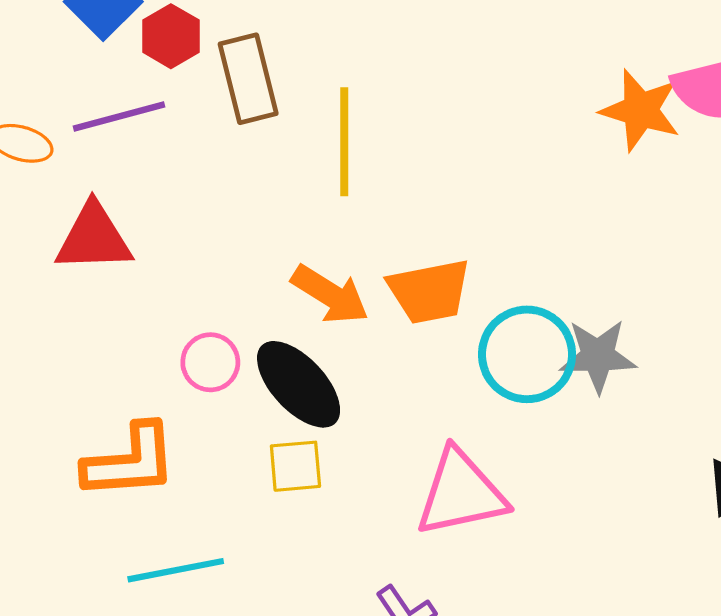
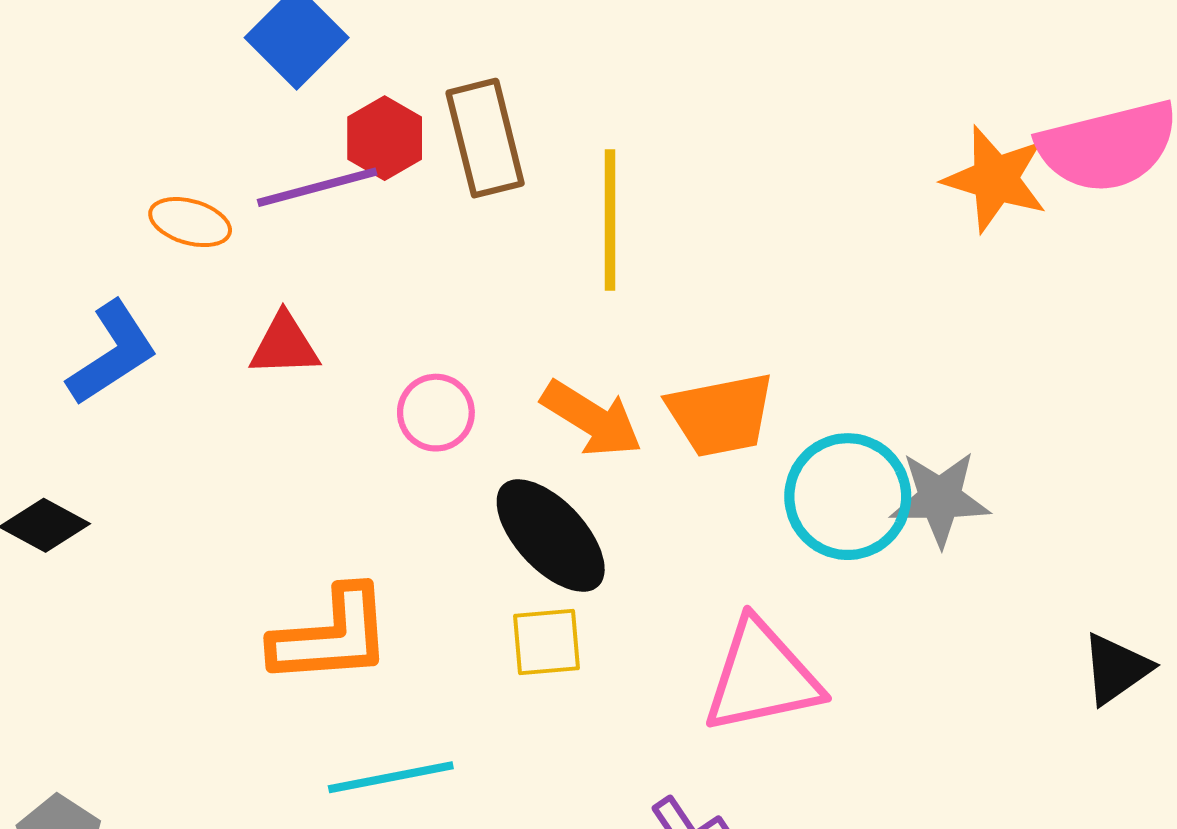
red hexagon: (171, 36) -> (385, 138), moved
red triangle: (94, 238) -> (284, 345), size x0.7
pink circle: (210, 362) -> (436, 413), moved

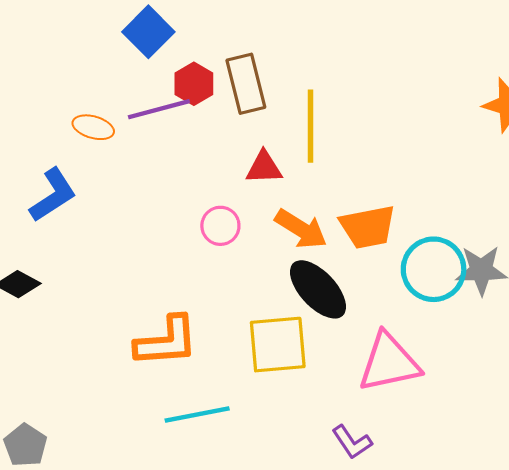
red triangle: (284, 345) -> (264, 168), moved
black ellipse: (551, 536) -> (318, 289), moved
yellow square: (547, 642) -> (278, 345), size x1.6

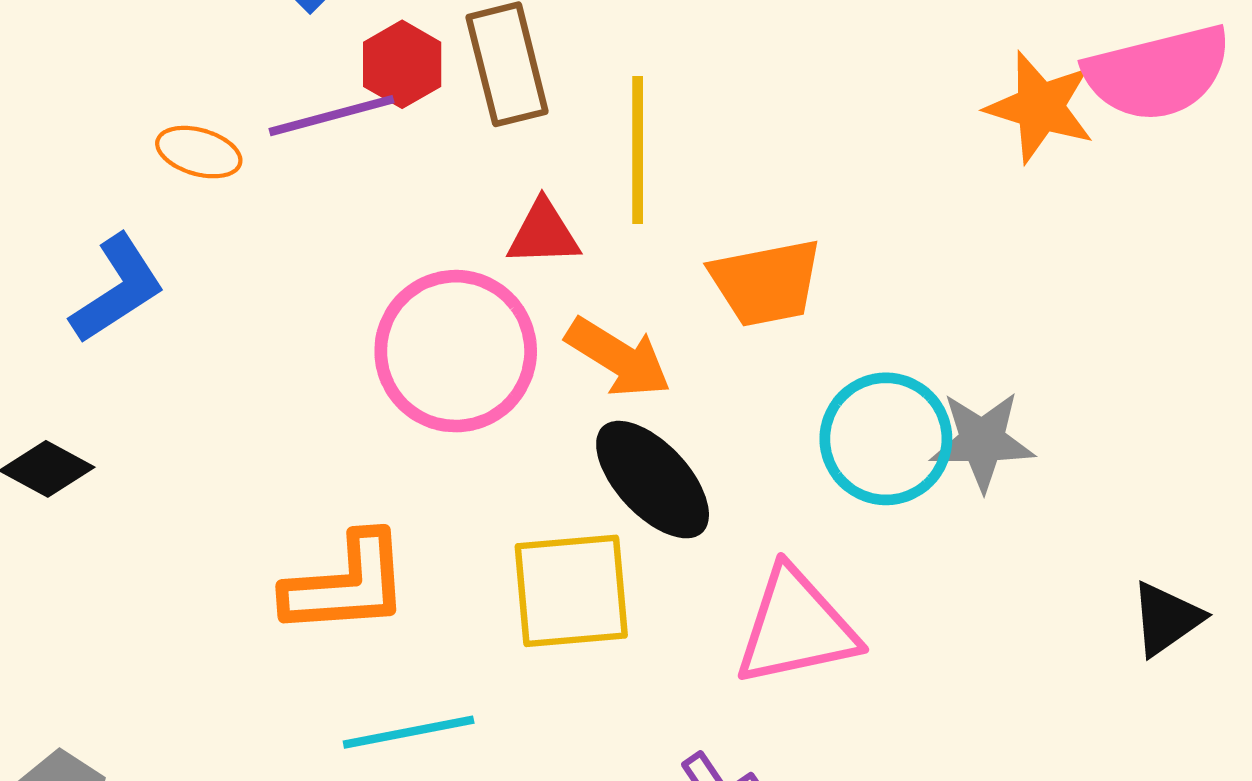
pink circle: (220, 226) -> (456, 351), size x2.0
orange trapezoid: (368, 227) -> (766, 283), moved

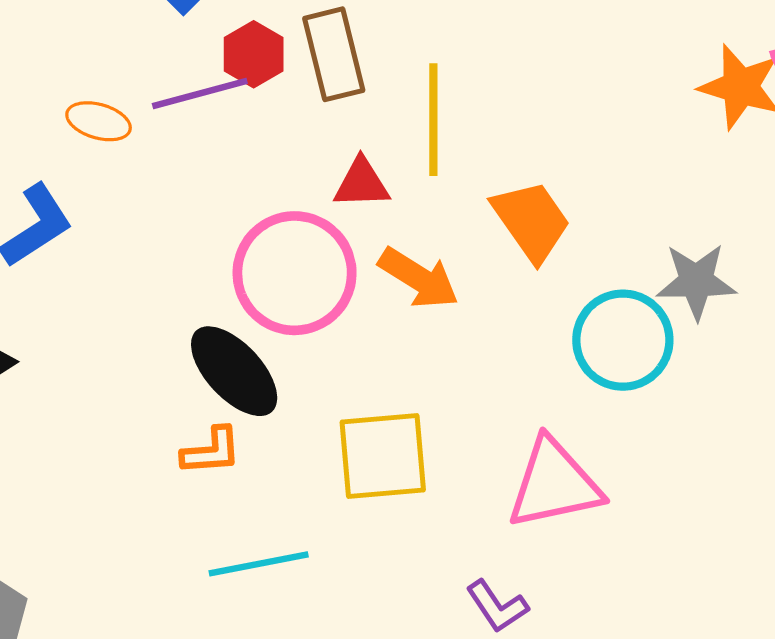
orange trapezoid: (766, 283) -> (531, 221), turned -114
gray star: (982, 441) -> (696, 281), moved
black ellipse: (653, 480) -> (234, 371), moved
orange L-shape: (346, 584) -> (211, 451), size x0.6

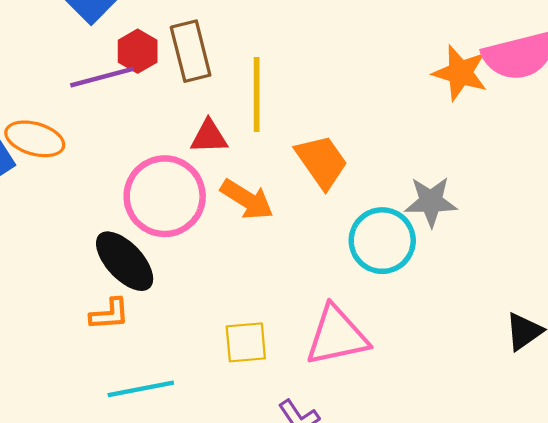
orange ellipse: (99, 121) -> (35, 139), moved, size x1.4
yellow square: (383, 456) -> (246, 342), moved, size x0.7

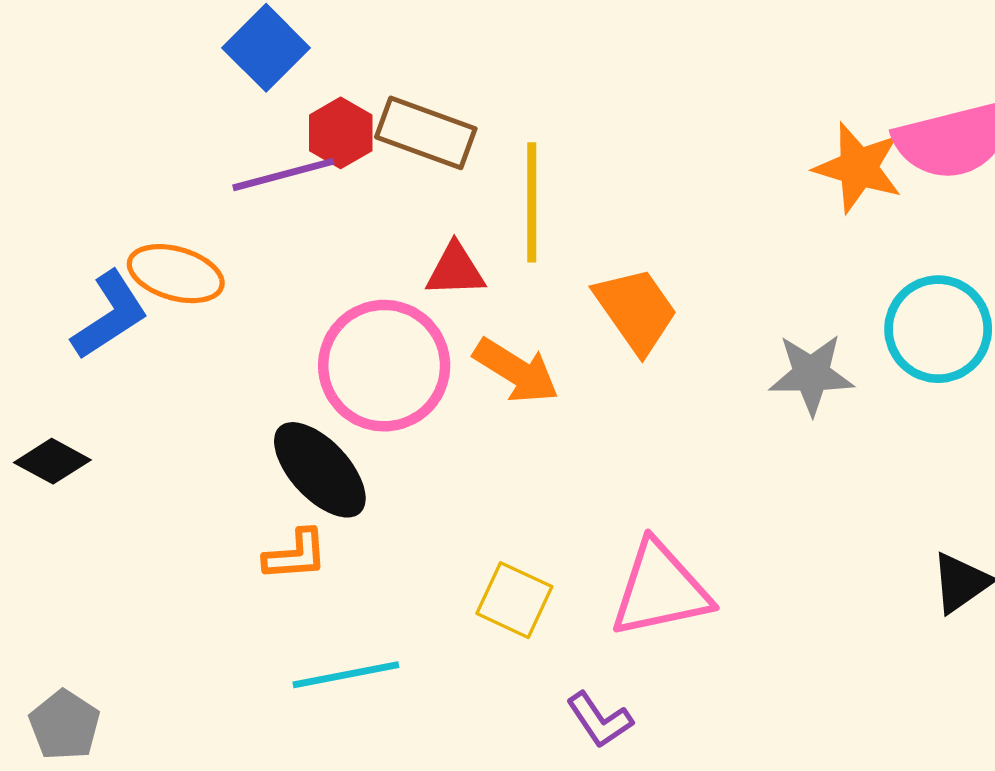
brown rectangle: (191, 51) -> (426, 133), turned -56
cyan circle: (382, 241) -> (938, 329), moved
yellow square: (246, 342) -> (514, 600), turned 30

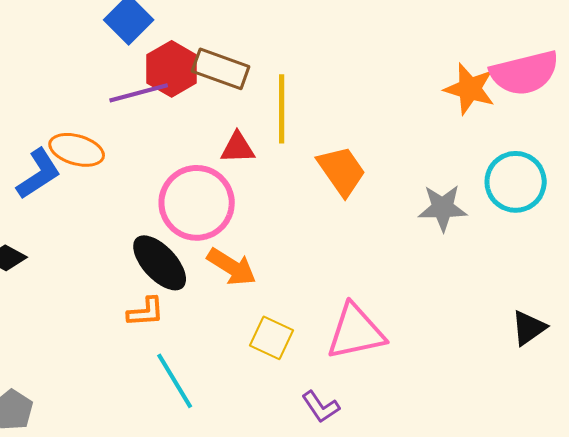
red hexagon: (341, 133) -> (172, 69), size x1.4
orange arrow: (516, 371) -> (232, 267), moved
cyan line: (346, 675) -> (175, 381), turned 70

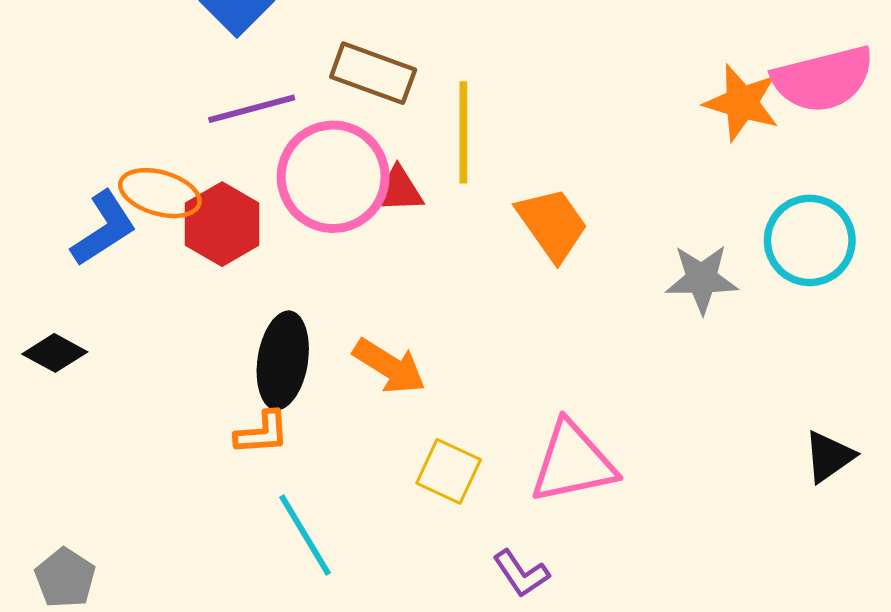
red hexagon: (172, 69) -> (222, 224), moved
pink circle: (197, 203) -> (333, 177), moved
black ellipse: (160, 263) -> (283, 360), turned 52

